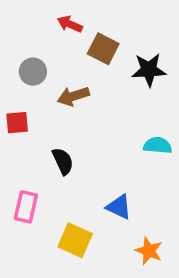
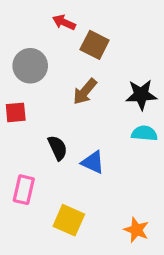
black star: (149, 70) -> (141, 95), moved
gray circle: (33, 72) -> (30, 66), size x1.4
brown arrow: (73, 96) -> (85, 92), moved, turned -32
blue triangle: (119, 207) -> (93, 162), moved

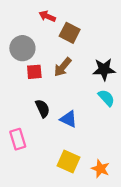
red square: (16, 112) -> (34, 72), moved
cyan semicircle: (144, 133) -> (106, 98), turned 42
pink rectangle: (24, 190) -> (18, 139), turned -30
yellow square: (69, 220) -> (69, 162), moved

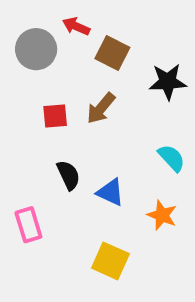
gray circle: (22, 48) -> (36, 49), moved
black star: (104, 69) -> (168, 82), moved
orange star: (100, 169) -> (162, 215), moved

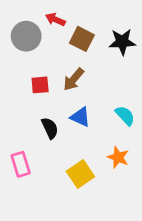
black star: (168, 82) -> (122, 42), moved
blue triangle: (110, 192) -> (80, 117), moved
yellow square: (110, 261) -> (80, 174), moved, turned 32

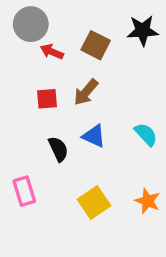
red arrow: (55, 19) -> (52, 52), moved
gray circle: (26, 36) -> (31, 24), moved
black star: (122, 42) -> (143, 31), moved
orange star: (118, 157) -> (148, 201), moved

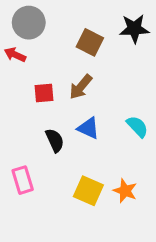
red arrow: (52, 52) -> (15, 55), moved
orange star: (148, 201) -> (125, 191), moved
yellow square: (94, 203) -> (88, 191), turned -32

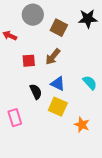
gray circle: (29, 23) -> (33, 15), moved
yellow square: (88, 191) -> (58, 107), moved

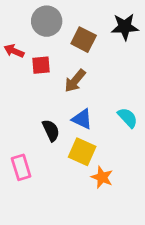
red square: (29, 61) -> (41, 65), moved
orange star: (82, 125) -> (102, 177), moved

